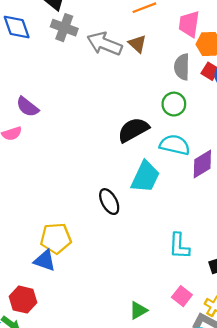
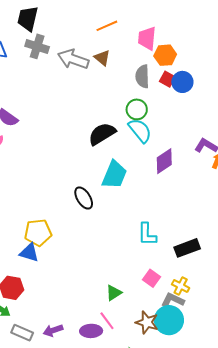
cyan semicircle: (175, 145) -> (140, 130), moved, turned 40

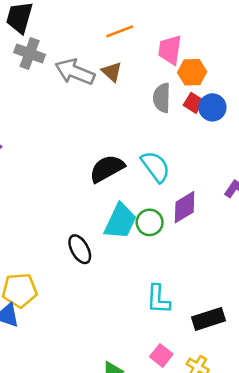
green circle: (137, 109) -> (150, 222), moved

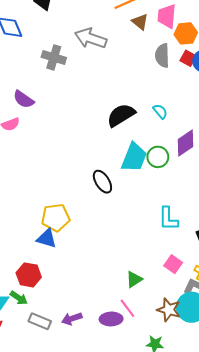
gray cross: (30, 54) -> (54, 57), moved
brown triangle: (112, 72) -> (140, 22), moved
cyan semicircle: (155, 167) -> (160, 111), size x0.6

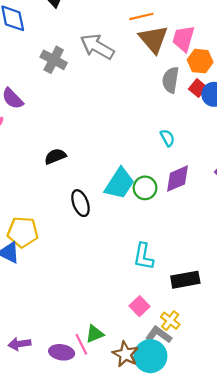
brown triangle: (140, 22) -> (153, 39), size x1.6
cyan semicircle: (160, 111) -> (167, 138), moved
black semicircle: (121, 115) -> (55, 156), moved, size x0.7
green triangle: (134, 279) -> (95, 334), moved

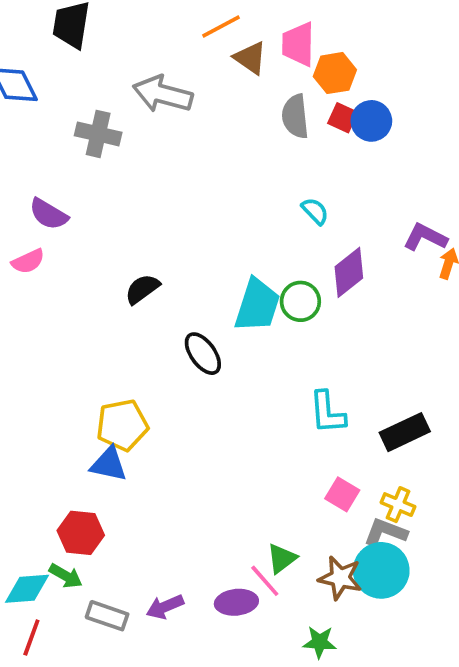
brown triangle: (153, 39) -> (250, 58), size x0.7

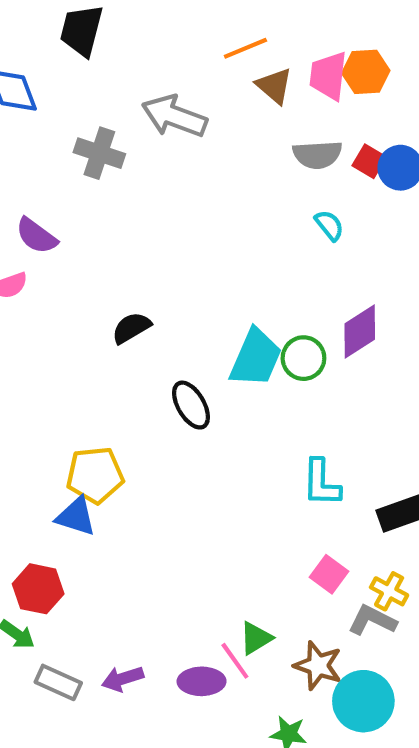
orange hexagon: (335, 73) -> (366, 72), moved
gray semicircle: (295, 116) -> (317, 155), turned -93
cyan semicircle: (315, 211) -> (329, 225), moved
cyan circle: (381, 570) -> (363, 701), moved

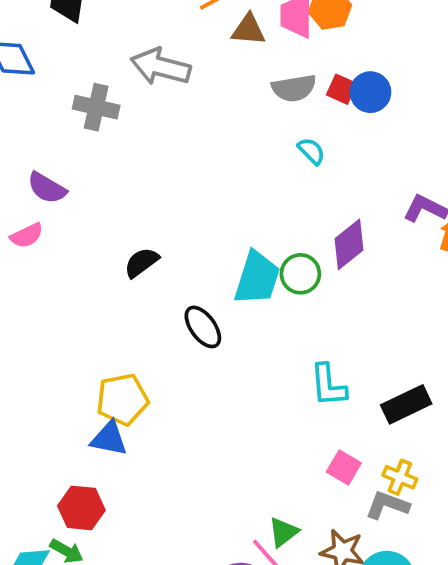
brown triangle: (274, 86) -> (248, 30), turned -30

